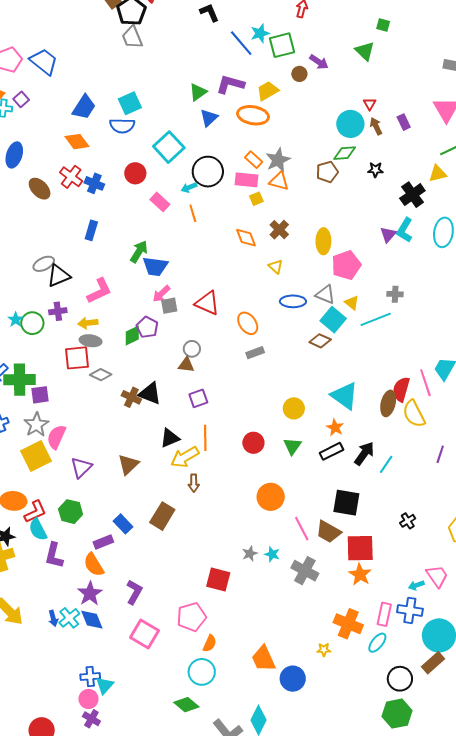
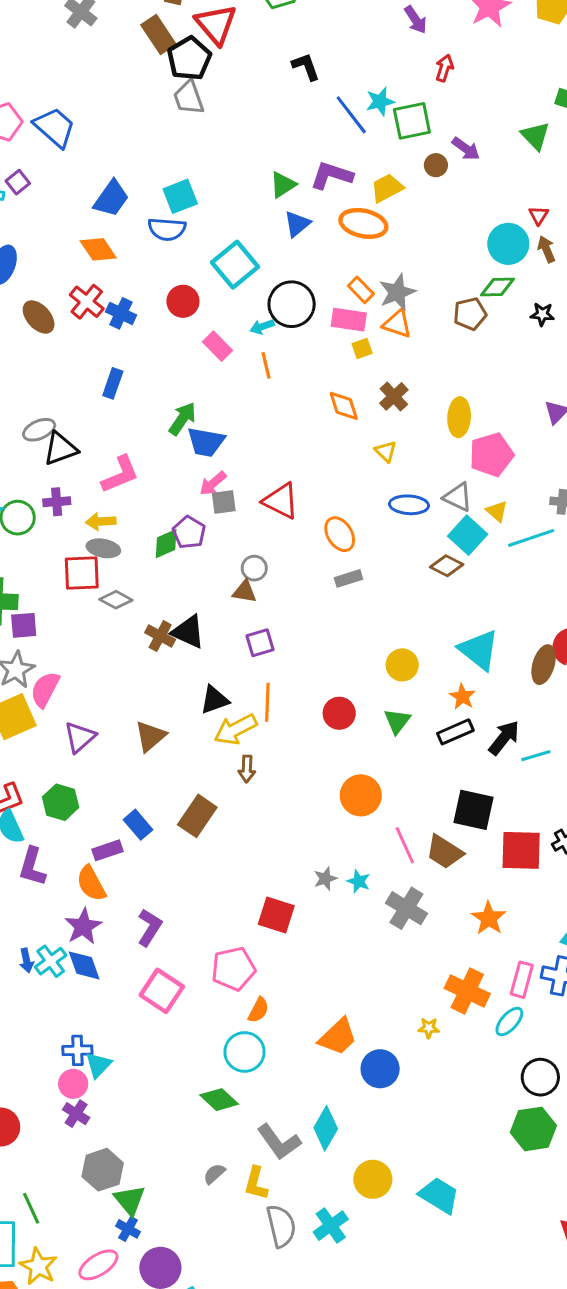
cyan line: (386, 464) -> (536, 756), turned 36
red square: (360, 548) -> (521, 850), moved
orange trapezoid: (263, 659) -> (338, 1037), turned -112

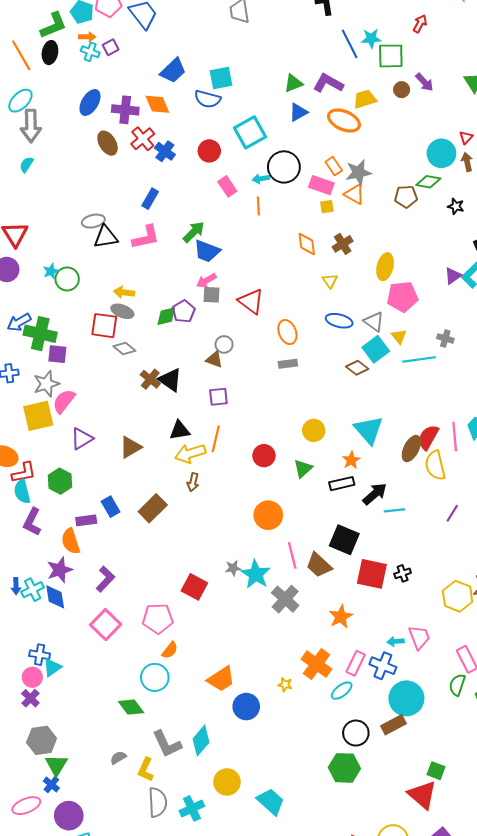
pink L-shape: (120, 474) -> (146, 237), moved
purple cross: (57, 502) -> (125, 110), moved, size x1.4
cyan star: (359, 881) -> (256, 574), size x1.8

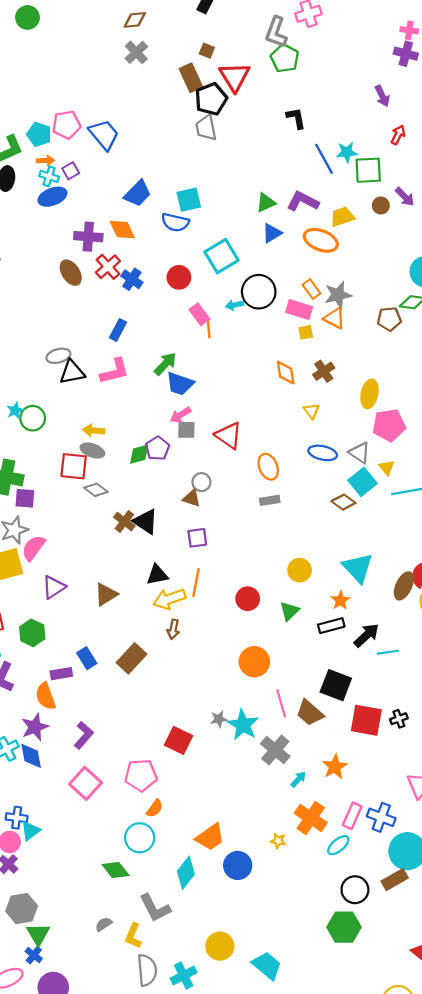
blue ellipse: (90, 102) -> (52, 197), moved, turned 40
orange line: (258, 206) -> (209, 328), moved
cyan arrow: (396, 641) -> (298, 779), moved, turned 140
cyan diamond: (201, 741) -> (186, 873), moved

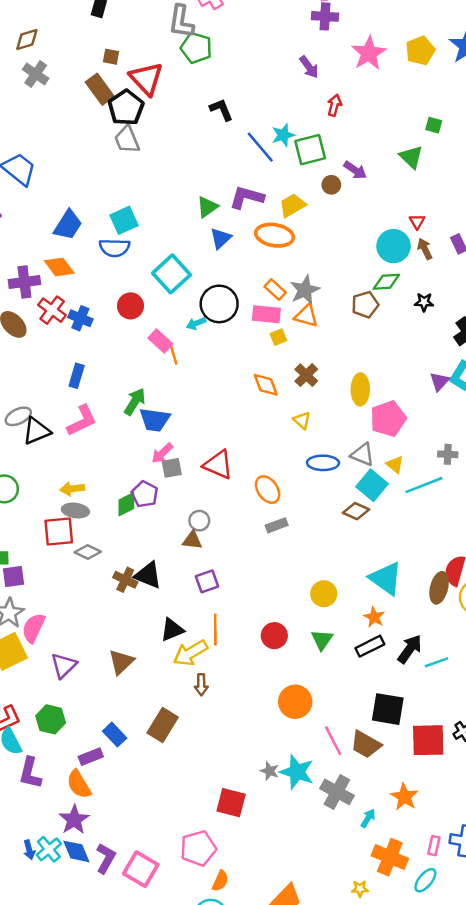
gray star: (219, 719) -> (270, 771), turned -30
purple L-shape: (84, 735) -> (106, 858), moved
pink rectangle: (352, 816) -> (434, 846), size x0.7

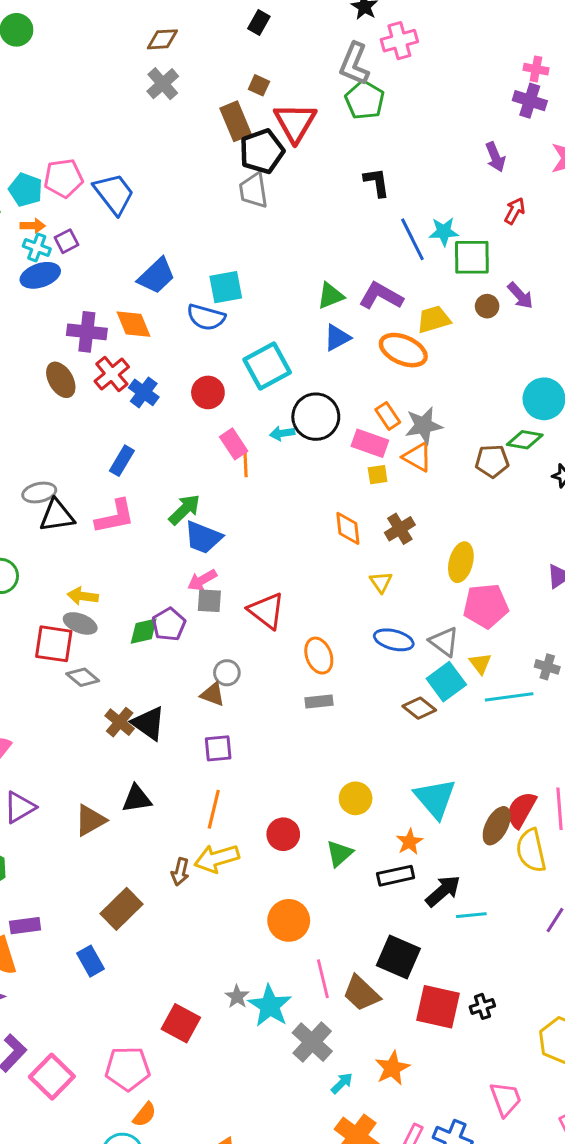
black triangle: (172, 630) -> (137, 799), moved
yellow arrow: (190, 653) -> (217, 858), moved
blue rectangle: (115, 735) -> (91, 961), moved

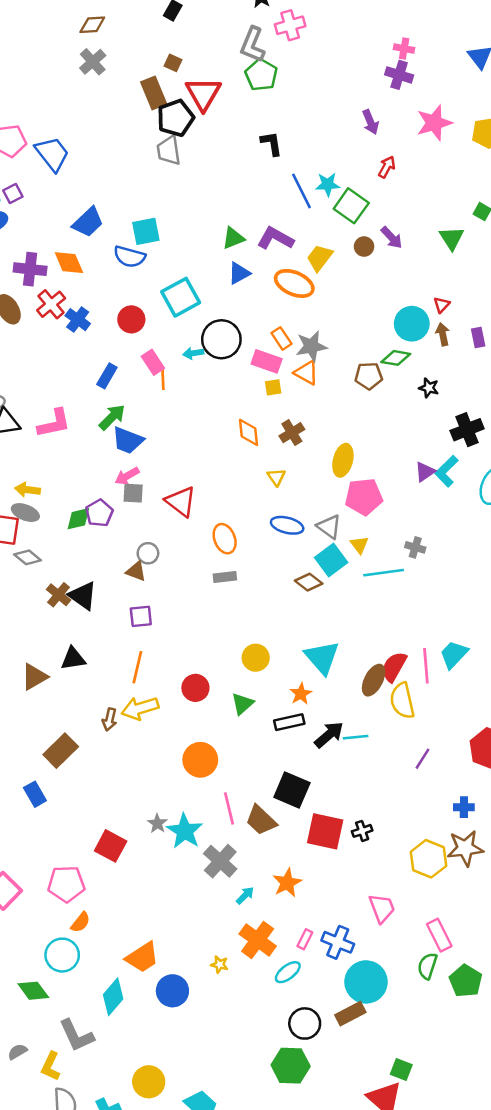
green square: (472, 257) -> (351, 206), turned 36
yellow trapezoid: (434, 319) -> (320, 258), turned -36
blue rectangle: (122, 461) -> (107, 376), moved
cyan line: (471, 915) -> (356, 737), moved

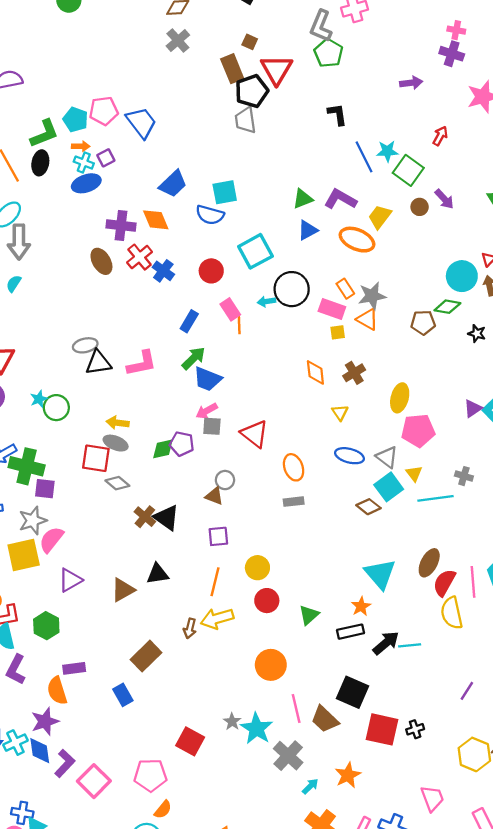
purple arrow: (370, 122) -> (411, 83), moved, turned -75
purple pentagon: (99, 513) -> (182, 444), turned -30
yellow circle: (256, 658) -> (257, 568), moved
brown ellipse: (374, 680) -> (429, 563), moved
purple line: (422, 759) -> (467, 691), moved

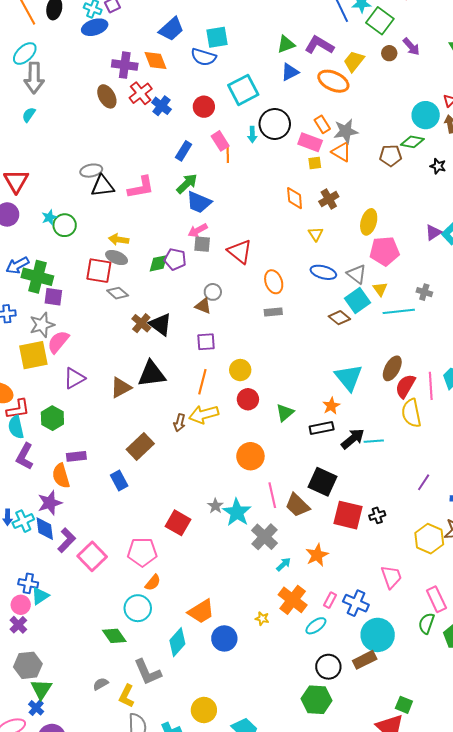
cyan arrow: (266, 301) -> (252, 135), turned -84
black triangle: (158, 574) -> (152, 374), size x1.4

